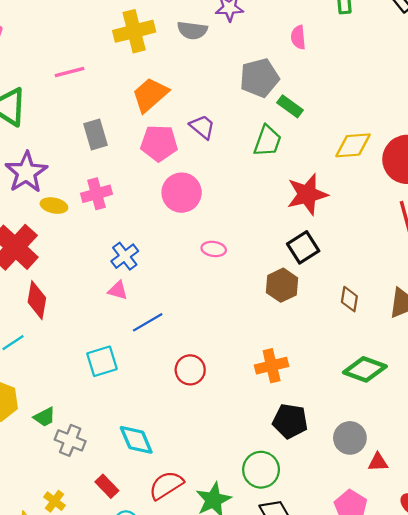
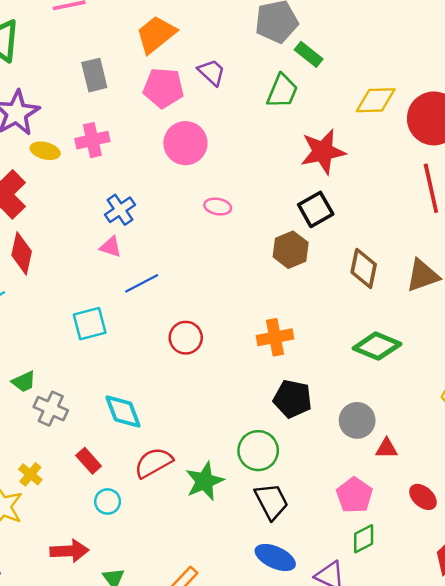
brown diamond: (349, 299) -> (364, 268), size x1.4

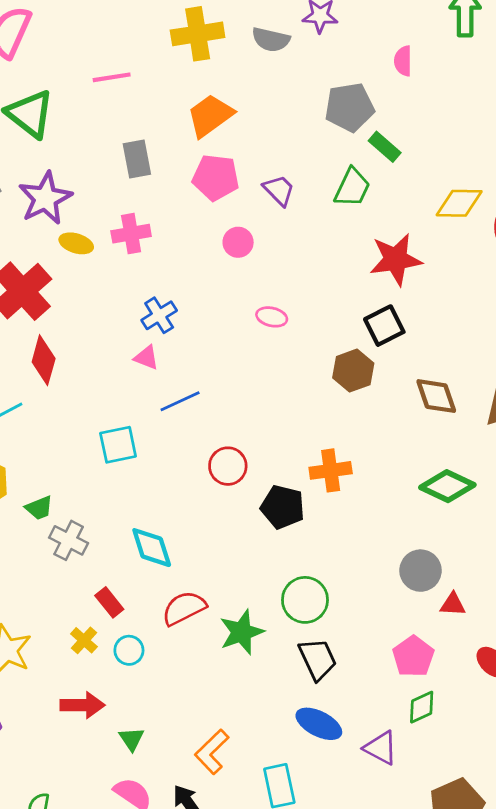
purple trapezoid: (212, 72) -> (279, 190), moved
pink circle: (185, 143) -> (238, 242), size x0.6
brown diamond: (364, 268) -> (436, 396), turned -33
black pentagon: (293, 399) -> (283, 507), moved
yellow cross: (30, 474) -> (84, 640), moved

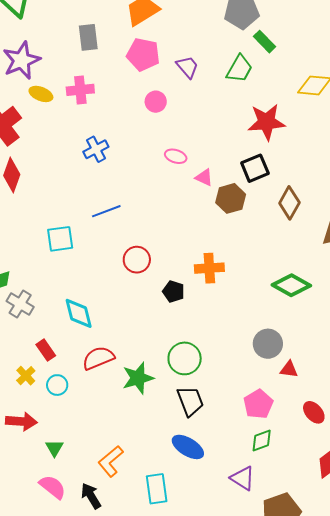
pink triangle: (146, 358) -> (204, 177), moved
brown diamond: (436, 396) -> (289, 203), moved, turned 44
black pentagon: (283, 507) -> (174, 291), size x0.7
purple triangle: (381, 748) -> (243, 478), moved

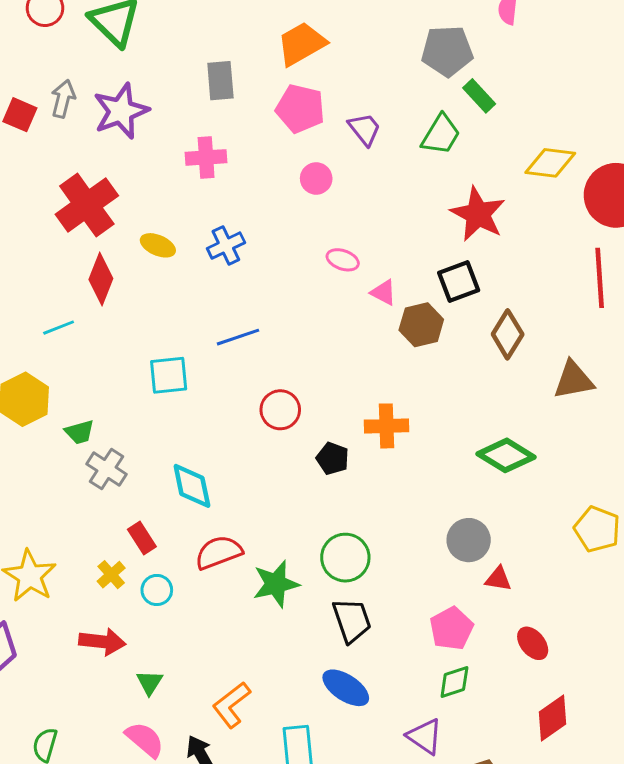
yellow ellipse: (41, 94) -> (158, 245), moved
red star: (266, 122) -> (478, 214), turned 30

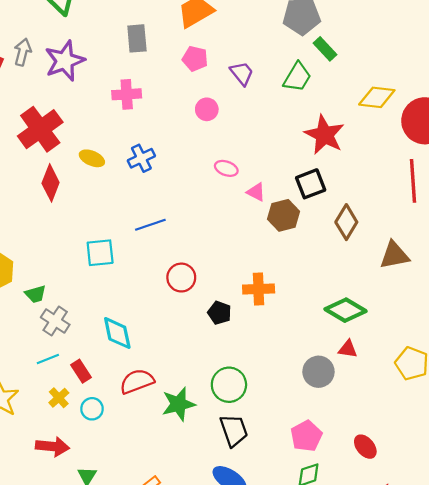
pink pentagon: (300, 109) -> (195, 59), size x0.7
cyan line: (59, 328) -> (48, 359), moved
red triangle: (498, 579) -> (348, 349), moved

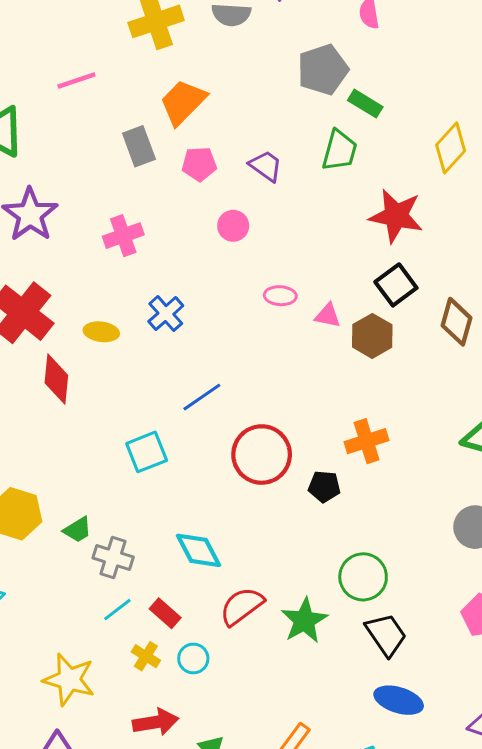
gray rectangle: (137, 38) -> (139, 146), moved
yellow diamond: (377, 97) -> (451, 148), turned -39
red circle: (181, 278) -> (262, 455), size x1.5

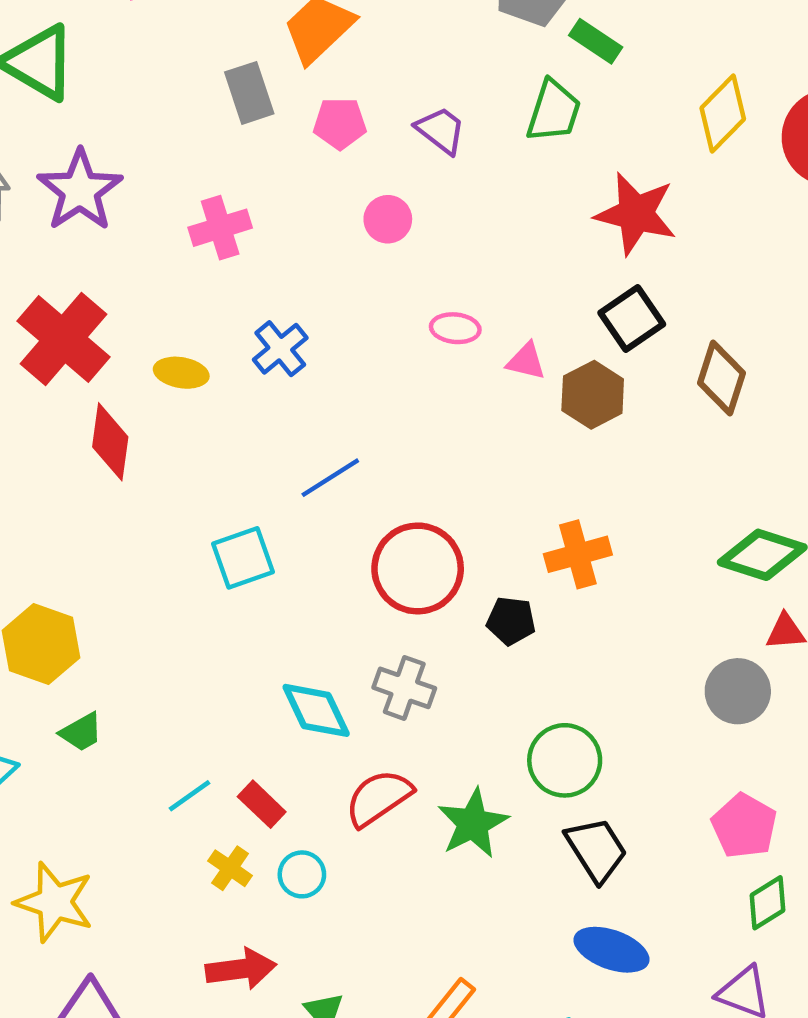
green trapezoid: (78, 530) -> (81, 732), moved
gray cross: (113, 557) -> (404, 688), moved
yellow star: (69, 679) -> (55, 902), moved

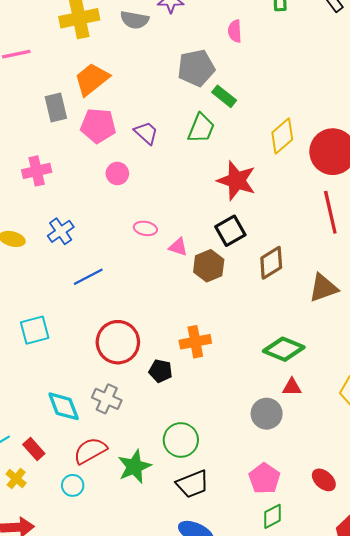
pink pentagon: (340, 123) -> (98, 126), size x1.4
brown diamond: (722, 378) -> (271, 263), turned 36
blue line: (330, 478) -> (88, 277), moved
black trapezoid: (596, 850) -> (192, 484), turned 96
cyan circle: (302, 874) -> (73, 485), moved

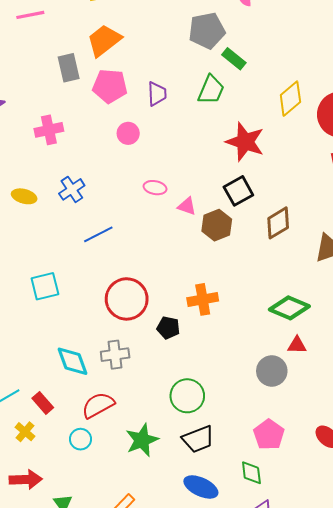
purple trapezoid: (146, 133) -> (157, 94), turned 45
gray cross: (107, 399) -> (115, 355), turned -32
green star: (134, 467) -> (142, 440), moved
green diamond: (273, 516) -> (251, 473), moved, turned -70

